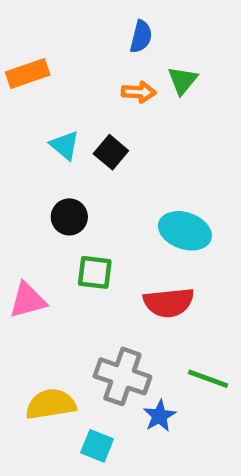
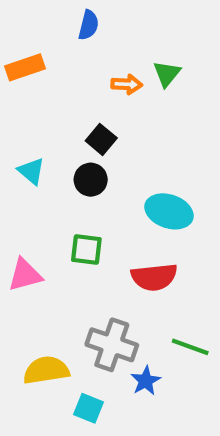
blue semicircle: (141, 37) -> (89, 25), moved
cyan triangle: (65, 145) -> (31, 171), moved
black circle: (69, 217) -> (91, 180), moved

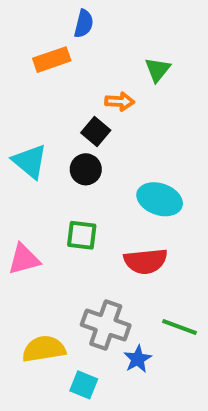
orange rectangle: (25, 67) -> (52, 60), moved
orange arrow: (127, 84) -> (120, 101), moved
cyan triangle: (31, 171) -> (30, 161), size x1.4

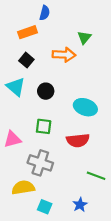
orange arrow: (120, 101) -> (64, 55), size x1.5
black square: (96, 131) -> (26, 60), moved
gray cross: (106, 325) -> (40, 163), moved
blue star: (138, 359) -> (80, 205), moved

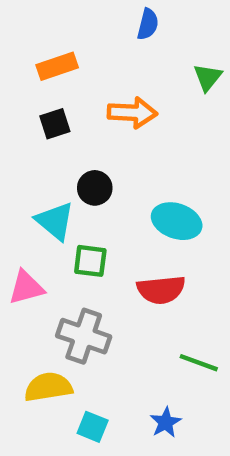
blue semicircle: (45, 13) -> (148, 24), moved
green triangle: (84, 38) -> (208, 77), moved
black square: (26, 60) -> (55, 124), turned 32
cyan triangle: (16, 87) -> (55, 221), moved

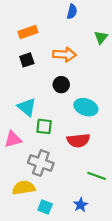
black circle: (95, 188) -> (61, 85), moved

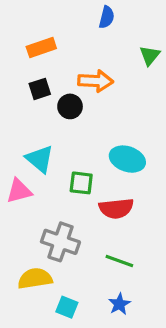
black circle: (61, 85) -> (70, 106), moved
green square: (44, 126) -> (81, 183), moved
pink triangle: (13, 139) -> (19, 191), moved
green line: (97, 176) -> (119, 261), moved

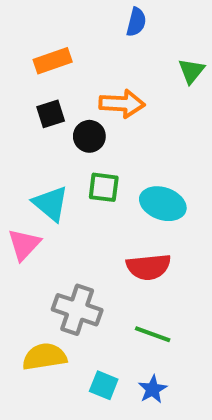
green square: (81, 183) -> (104, 187), moved
pink triangle: (19, 191) -> (24, 244), turned -32
cyan square: (67, 307) -> (104, 385), moved

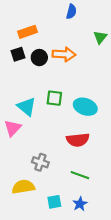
black square: (51, 114) -> (18, 54), moved
black circle: (89, 136) -> (39, 58), moved
gray cross: (77, 310) -> (40, 162), size x0.7
cyan square: (104, 385) -> (54, 202), turned -32

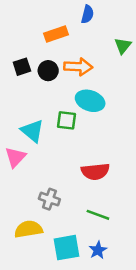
orange rectangle: (28, 32) -> (56, 34), moved
cyan ellipse: (85, 107) -> (90, 101), moved
cyan square: (54, 202) -> (66, 248), size x1.5

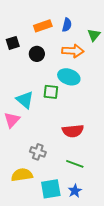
blue semicircle: (87, 14) -> (67, 25), moved
black square: (22, 67) -> (13, 43), moved
orange arrow: (78, 67) -> (73, 51), moved

